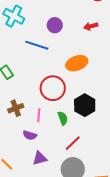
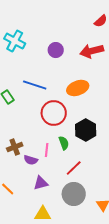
red arrow: (91, 26) -> (92, 51), size x1.6
blue line: (37, 45) -> (35, 85), moved
brown cross: (16, 108) -> (15, 147), moved
pink line: (39, 115) -> (47, 150), moved

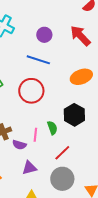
red arrow: (92, 51) -> (80, 36), turned 60
blue line: (35, 85) -> (38, 60), moved
orange ellipse: (78, 88) -> (81, 77), moved
red circle: (54, 113) -> (31, 91), moved

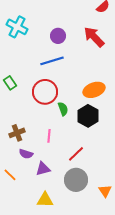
blue line: (38, 60) -> (52, 61), turned -35
orange ellipse: (81, 77) -> (94, 90), moved
green semicircle: (52, 128) -> (63, 109), moved
purple semicircle: (19, 145) -> (26, 154), moved

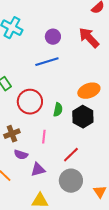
red circle: (45, 92) -> (30, 102), moved
green semicircle: (63, 109) -> (58, 110), turned 32

